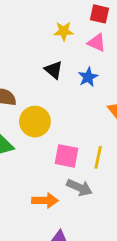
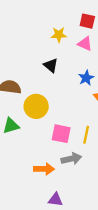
blue star: (88, 77) -> (86, 78), moved
gray arrow: (79, 188) -> (71, 159), turned -36

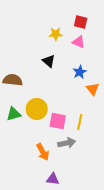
yellow circle: (36, 106) -> (37, 109), moved
orange arrow: (44, 169) -> (43, 152), turned 60

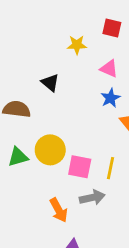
pink triangle: (79, 42) -> (109, 69), moved
black triangle: (49, 61) -> (50, 83), moved

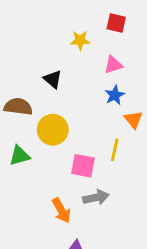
pink triangle: (109, 69) -> (113, 65), turned -42
yellow circle: (50, 150) -> (53, 130), moved
yellow line: (110, 168) -> (115, 150), moved

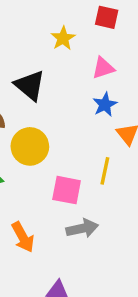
yellow star: (80, 40) -> (63, 38), turned -30
black triangle: (53, 79) -> (30, 85), size x1.4
orange arrow: (61, 210) -> (23, 237), moved

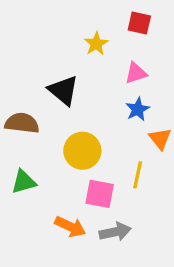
yellow circle: (30, 146) -> (82, 151), moved
orange arrow: (23, 237) -> (70, 227), moved, turned -36

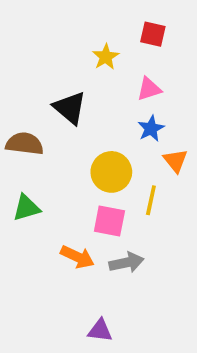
yellow circle: (82, 151) -> (111, 172), moved

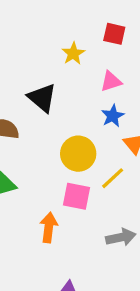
yellow line: (151, 200) -> (113, 178), turned 35
orange arrow: (77, 257) -> (49, 227), turned -108
gray arrow: (126, 263) -> (121, 237), moved

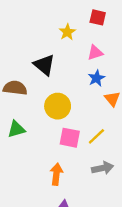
yellow circle: (78, 154) -> (58, 106), moved
yellow line: (113, 178) -> (96, 136), moved
orange arrow: (49, 227) -> (56, 174), moved

